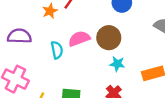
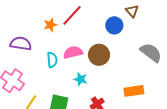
cyan star: (117, 64) -> (81, 79), moved

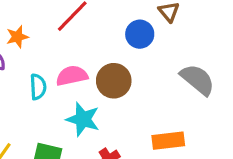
orange star: (50, 25) -> (17, 37), moved
cyan star: (81, 79) -> (83, 119), size x1.5

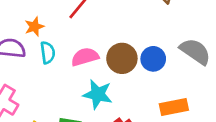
blue circle: (140, 34) -> (153, 59), moved
cyan semicircle: (38, 87) -> (48, 53), moved

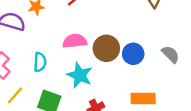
gray semicircle: (195, 51) -> (171, 54), size x0.7
cyan semicircle: (48, 53) -> (40, 62), moved

